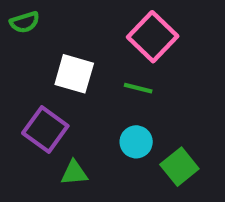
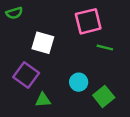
pink square: (153, 37) -> (88, 21), turned 32
green line: (138, 88) -> (105, 48), moved

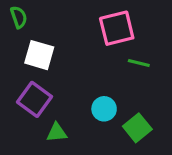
green semicircle: (14, 13) -> (19, 17), turned -91
white square: (43, 43) -> (39, 55), moved

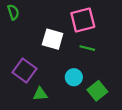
white square: (39, 55) -> (53, 39), moved
green line: (139, 63) -> (87, 48), moved

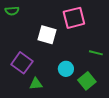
green semicircle: (13, 12) -> (12, 11), turned 104
green line: (87, 48) -> (96, 53), moved

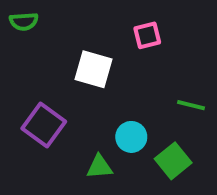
pink square: (74, 18) -> (147, 35), size x0.6
green triangle: (36, 84) -> (99, 167), moved

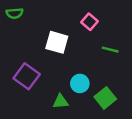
pink square: (147, 35) -> (90, 22), turned -35
green line: (191, 105) -> (110, 50), moved

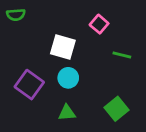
cyan circle: (80, 83) -> (68, 78), moved

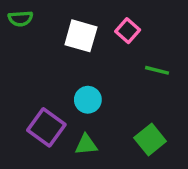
white square: (63, 47) -> (81, 36), moved
purple square: (29, 85) -> (46, 127), moved

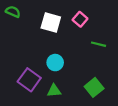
green semicircle: (20, 19) -> (13, 12), turned -152

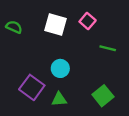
green semicircle: (13, 12) -> (14, 27), moved

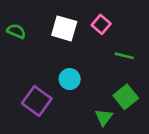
green square: (103, 96) -> (126, 97), moved
green triangle: (59, 99) -> (104, 117), moved, turned -49

